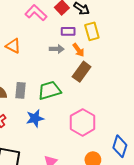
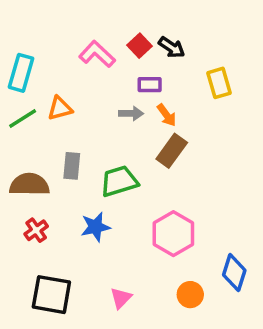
yellow rectangle: (92, 31) -> (219, 83), moved
orange triangle: (13, 46) -> (60, 108), turned -42
gray rectangle: (20, 90) -> (72, 166), moved

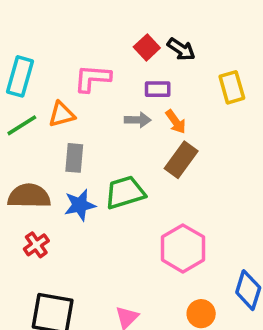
pink L-shape: (97, 54) -> (92, 78), moved, turned -39
gray rectangle: (72, 166) -> (74, 158), moved
blue star: (95, 227) -> (80, 205), moved

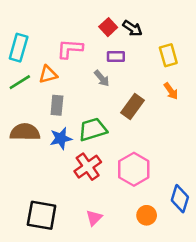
gray arrow: (138, 120) -> (102, 78), turned 48
orange arrow: (176, 122) -> (171, 91), moved
red cross: (36, 245) -> (88, 167), moved, size x1.5

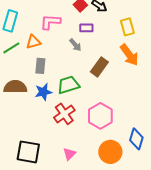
orange arrow: (171, 91) -> (129, 55), size x1.6
orange circle: (147, 215) -> (110, 152), size x1.5

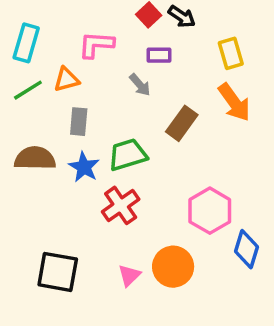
blue star: (43, 92) -> (84, 167), turned -30
pink hexagon: (100, 116) -> (210, 211), moved
orange circle: (110, 152) -> (173, 267), moved

